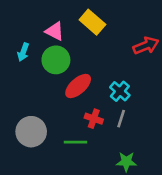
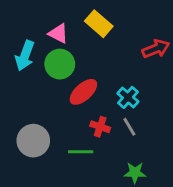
cyan arrow: (23, 52) -> (25, 56), size x1.5
gray line: (121, 119) -> (129, 127), turned -48

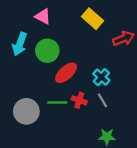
yellow rectangle: (99, 24) -> (93, 19), moved
pink triangle: (58, 33) -> (43, 16), moved
green line: (81, 152) -> (57, 103), moved

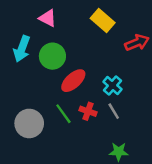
green line: (57, 103) -> (63, 114), turned 54

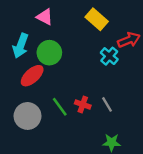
red ellipse: (73, 81) -> (32, 76), moved
cyan cross: (112, 85) -> (109, 56), moved

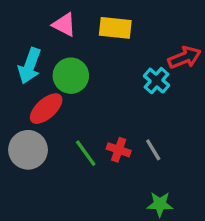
yellow rectangle: (97, 19) -> (115, 28), moved, turned -35
gray circle: (27, 116) -> (28, 150), moved

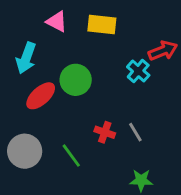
green circle: (71, 76) -> (76, 80), moved
gray circle: (28, 150) -> (25, 151), moved
green line: (86, 153) -> (71, 156), moved

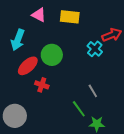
red cross: (105, 132) -> (42, 85), moved
gray circle: (25, 151) -> (15, 116), moved
green line: (71, 156) -> (79, 109), moved

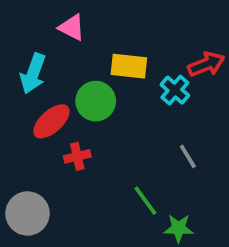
yellow rectangle: (70, 17) -> (129, 66), moved
red cross: (42, 85) -> (77, 156), turned -32
gray line: (93, 91) -> (188, 156), moved

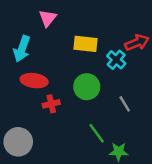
pink triangle: (72, 27) -> (48, 18), turned 42
green circle: (96, 101) -> (87, 87), moved
red ellipse: (51, 121) -> (34, 81), turned 50

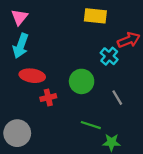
pink triangle: (48, 18) -> (20, 17), moved
yellow rectangle: (86, 44) -> (95, 16), moved
green line: (97, 133) -> (91, 125), turned -36

